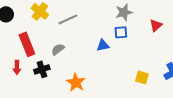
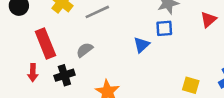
blue triangle: (103, 45) -> (142, 45), turned -32

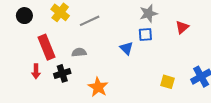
blue triangle: (142, 45) -> (126, 48), turned -32
gray semicircle: (85, 50) -> (79, 52), turned 32

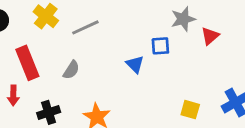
gray star: (148, 13) -> (183, 19), moved
gray semicircle: (79, 52) -> (71, 70), turned 128
black cross: (62, 73) -> (49, 112), moved

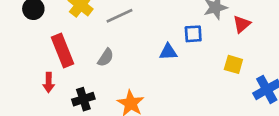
blue triangle: (135, 64) -> (168, 52), turned -48
yellow square: (190, 110) -> (233, 64), moved

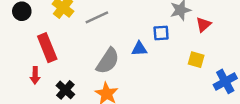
gray semicircle: (106, 57) -> (108, 61), moved, size x1.6
black cross: (83, 99) -> (65, 90), turned -30

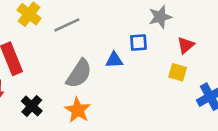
red triangle: (203, 25) -> (186, 45), moved

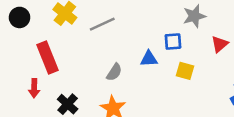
yellow square: (178, 72) -> (185, 71), moved
gray semicircle: (79, 74) -> (114, 72), size x0.6

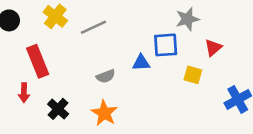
blue square: (173, 41) -> (166, 45), size x1.4
yellow square: (185, 71) -> (193, 75), moved
gray semicircle: (114, 72) -> (106, 76), turned 36

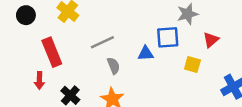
gray line: (93, 27) -> (102, 42), moved
gray semicircle: (106, 76) -> (113, 66), turned -91

